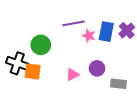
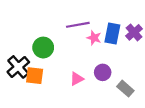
black cross: (17, 63) -> (18, 67), turned 30
gray rectangle: (119, 84) -> (125, 89), turned 35

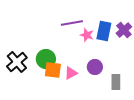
green circle: (43, 48) -> (46, 59), moved
orange square: (35, 76) -> (53, 70), moved
gray rectangle: (125, 89) -> (116, 82), turned 49

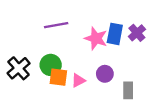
purple line: (72, 23) -> (56, 25), moved
pink star: (87, 35) -> (96, 38), size x1.5

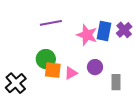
black cross: (19, 68) -> (16, 83), moved

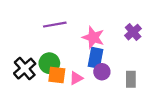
blue rectangle: (104, 31) -> (95, 58), moved
gray rectangle: (116, 82) -> (131, 79), moved
black cross: (16, 83) -> (25, 69), moved

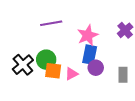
pink star: (93, 37) -> (88, 35), turned 30

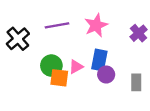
pink star: (88, 35) -> (96, 25), moved
black cross: (23, 65) -> (18, 39), moved
pink triangle: (71, 74) -> (76, 67), moved

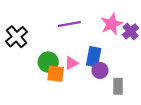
purple line: (57, 25) -> (69, 24), moved
pink star: (96, 25) -> (112, 24), moved
gray rectangle: (136, 82) -> (118, 86), moved

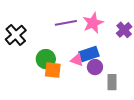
pink star: (112, 24) -> (93, 23), moved
blue rectangle: (94, 57) -> (89, 54), turned 60
pink triangle: (71, 63) -> (77, 60), moved, turned 48

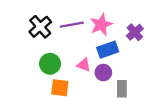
black cross: (16, 35) -> (40, 27), moved
blue rectangle: (89, 54) -> (108, 50), moved
orange square: (53, 70) -> (60, 88), moved

